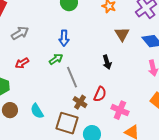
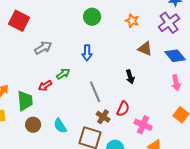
brown triangle: (122, 34) -> (145, 49), turned -35
green arrow: (56, 59) -> (63, 74), moved
red arrow: (22, 63) -> (45, 86), moved

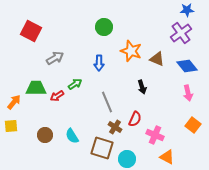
orange star: (132, 21) -> (131, 51), moved, size x1.5
green trapezoid: (25, 101) -> (36, 88), moved, turned -85

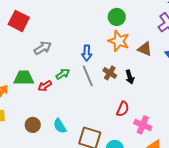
green circle: (104, 27) -> (117, 17), moved
gray line: (107, 102) -> (88, 76), moved
brown cross: (115, 127) -> (110, 73), moved

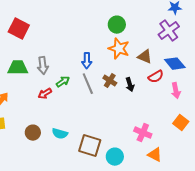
gray arrow: (43, 48) -> (43, 66), moved, turned 114
green trapezoid: (24, 78) -> (18, 68), moved
red semicircle: (123, 109) -> (156, 77), moved, turned 35
cyan semicircle: (60, 126) -> (60, 134), turned -42

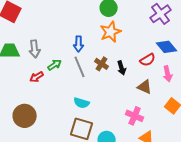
orange star: (119, 49) -> (111, 32), turned 30
brown triangle: (145, 57) -> (145, 87), moved
brown circle: (33, 133) -> (25, 116), size x1.5
cyan semicircle: (60, 134) -> (82, 103), moved

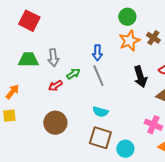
brown cross: (102, 64) -> (153, 38), moved
black arrow: (122, 68) -> (140, 77), size x1.5
brown circle: (25, 116) -> (55, 123), moved

